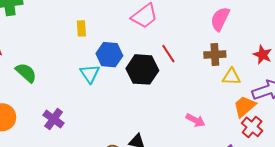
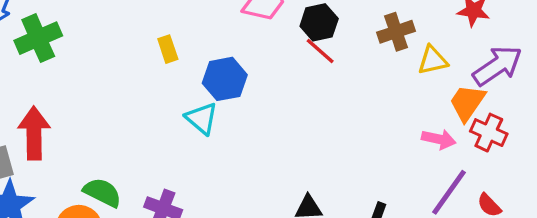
black hexagon: (142, 69) -> (319, 22), moved, size x0.7
green semicircle: (26, 73) -> (102, 192), moved
pink arrow: (195, 120) -> (439, 139), moved

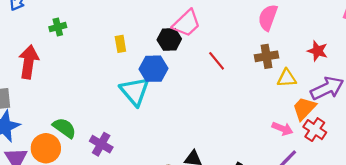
black hexagon: (319, 22) -> (169, 39), moved
green cross: (38, 38) -> (58, 27), moved, size x0.6
cyan triangle: (202, 118) -> (135, 91), size x1.4
red arrow: (34, 133) -> (29, 62), moved

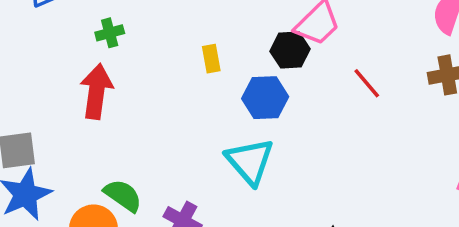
red arrow: (29, 62) -> (96, 91), moved
cyan triangle: (135, 91) -> (250, 161), moved

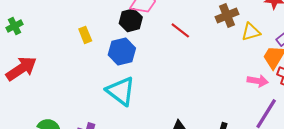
green cross: (110, 33) -> (14, 26), moved
red arrow: (96, 91) -> (21, 69), turned 60

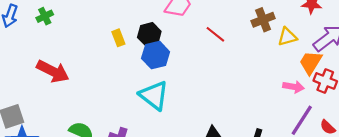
black hexagon: (131, 20) -> (149, 34), moved
green cross: (14, 26) -> (45, 16), moved
red arrow: (21, 69) -> (53, 71), turned 60

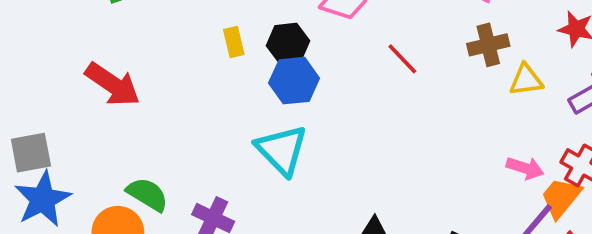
orange trapezoid: (311, 63) -> (561, 198), moved

